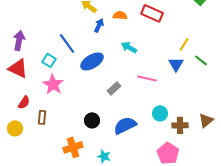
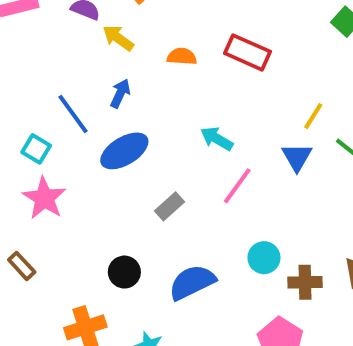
blue arrow: (99, 25) -> (120, 93), moved
cyan arrow: (129, 47) -> (217, 139), moved
pink line: (147, 78) -> (237, 186), turned -66
brown rectangle: (42, 117) -> (22, 266), turned -48

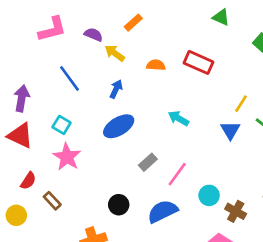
blue line: (73, 114) -> (69, 78), moved
pink line: (237, 186) -> (177, 174), moved
brown cross: (305, 282) -> (236, 211), turned 30

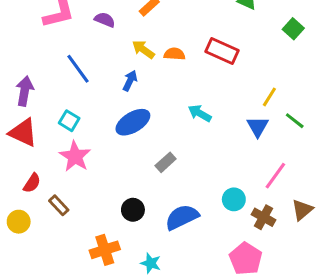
yellow arrow: (115, 53) -> (143, 49), moved
pink line: (177, 174) -> (275, 176), moved

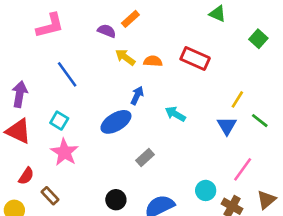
purple semicircle: (105, 20) -> (107, 31), moved
blue arrow: (130, 81) -> (137, 95), moved

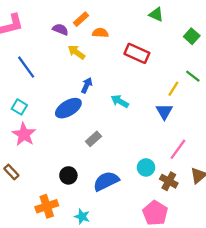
orange semicircle: (153, 61) -> (100, 33), moved
green line: (260, 121) -> (193, 76), moved

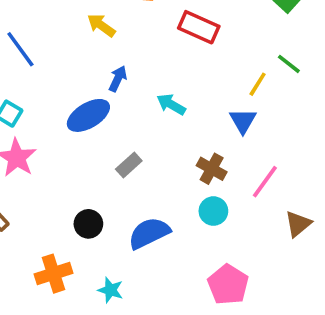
brown cross: (169, 181) -> (212, 169), moved

